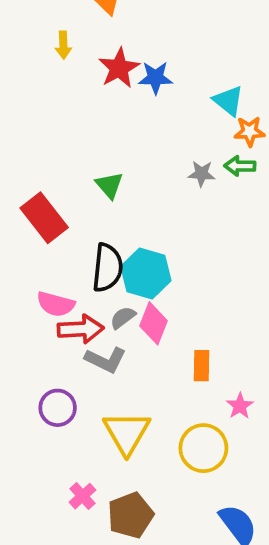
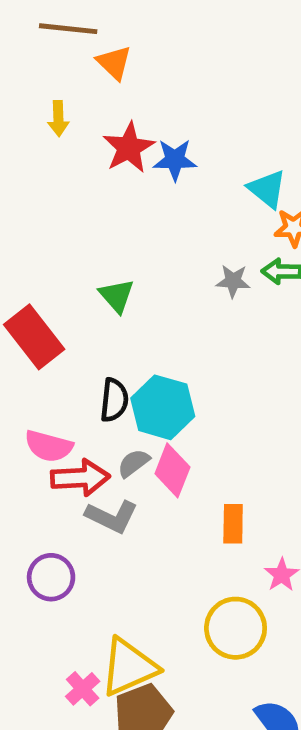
black semicircle: (107, 268) -> (114, 400), size x0.7
yellow triangle: (127, 433) -> (129, 667), moved, turned 36

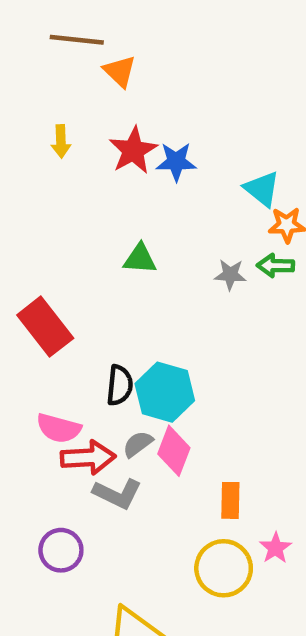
yellow arrow: (58, 118) -> (61, 141), moved
green triangle: (117, 296) -> (140, 259), moved, turned -45
yellow circle: (236, 628) -> (224, 568), moved

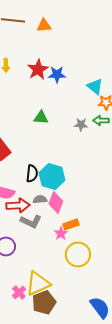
orange triangle: (120, 71) -> (44, 25), moved, turned -49
gray semicircle: (138, 444) -> (40, 199), turned 32
orange rectangle: (230, 500) -> (71, 224), moved, turned 70
pink star: (276, 548) -> (61, 233), moved

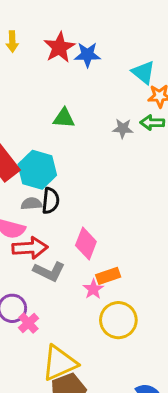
cyan hexagon: (52, 176) -> (37, 170), moved
gray semicircle: (40, 199) -> (31, 204), moved
pink cross: (19, 292) -> (28, 323), moved

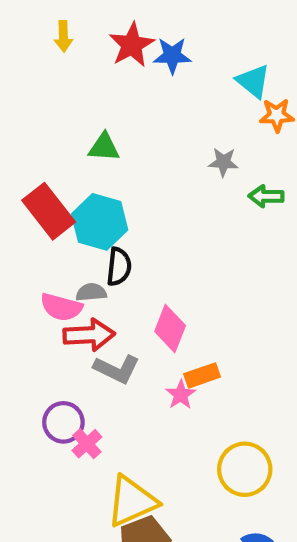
green triangle: (64, 118) -> (104, 147), moved
green arrow: (152, 123) -> (266, 196), moved
gray semicircle: (31, 204) -> (91, 292), moved
yellow circle: (118, 320) -> (245, 469), moved

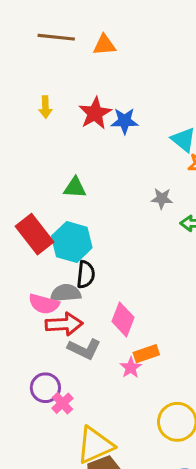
gray semicircle: (91, 292) -> (66, 293), size x1.4

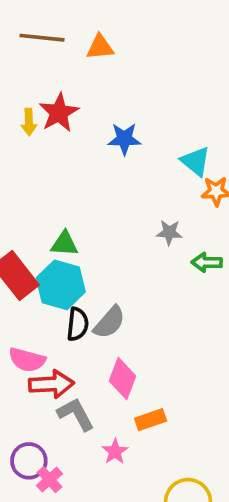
red star: (95, 113) -> (59, 113), moved
green triangle: (75, 188) -> (64, 244), moved
gray semicircle: (66, 293) -> (109, 322), moved, turned 136
gray L-shape: (84, 349) -> (76, 414), turned -144
pink star: (131, 368) -> (115, 452), moved

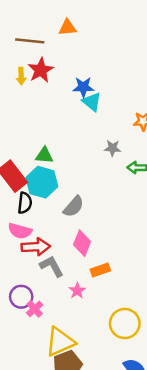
brown line: (42, 38) -> (30, 41), moved
cyan triangle: (196, 161) -> (92, 102), moved
black semicircle: (78, 324) -> (25, 203), moved

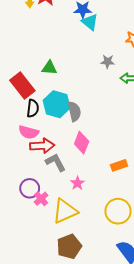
cyan hexagon: (42, 182) -> (57, 104), moved
gray semicircle: (74, 207) -> (74, 111), turned -54
orange rectangle: (100, 270) -> (119, 165), moved
yellow triangle: (60, 342) -> (65, 211), moved

